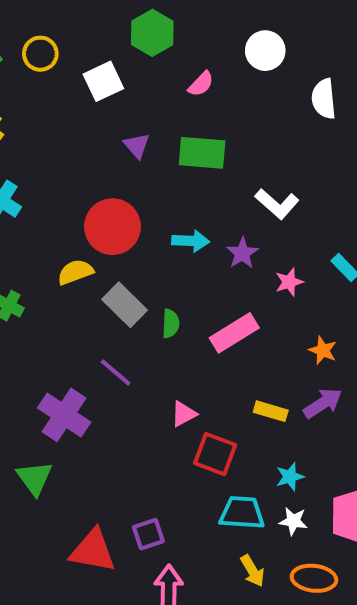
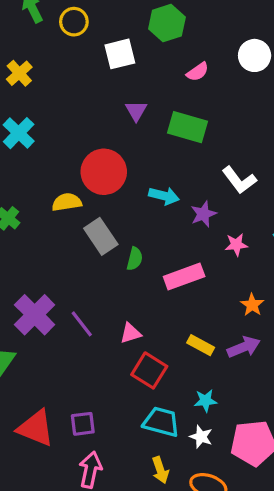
purple line: (116, 372) -> (82, 324), moved

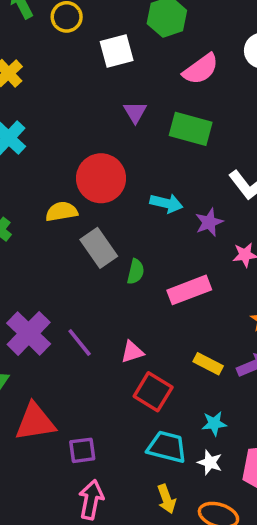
pink semicircle: (198, 72) -> (201, 69), size x1.5
red triangle: (36, 428) -> (35, 422), moved, turned -30

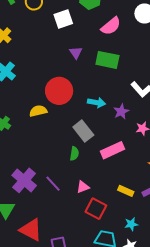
gray rectangle: (99, 248) -> (83, 131), moved
green semicircle: (136, 272) -> (74, 154), moved
red triangle: (35, 422) -> (31, 230), turned 40

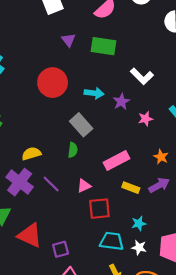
yellow semicircle: (38, 111) -> (31, 154), moved
pink rectangle: (112, 150) -> (116, 160), moved
red square: (96, 209) -> (99, 209), turned -30

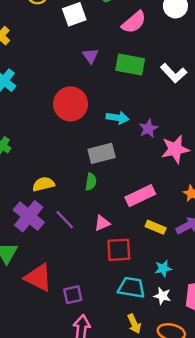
white L-shape: (142, 76) -> (174, 73), moved
pink star: (145, 119) -> (175, 149), size x1.6
gray rectangle: (81, 125) -> (102, 153), turned -65

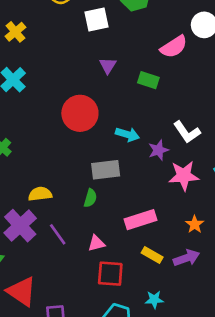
pink semicircle: (134, 22) -> (174, 47), moved
green rectangle: (130, 64) -> (148, 80), size x0.7
white L-shape: (174, 73) -> (187, 132), moved

